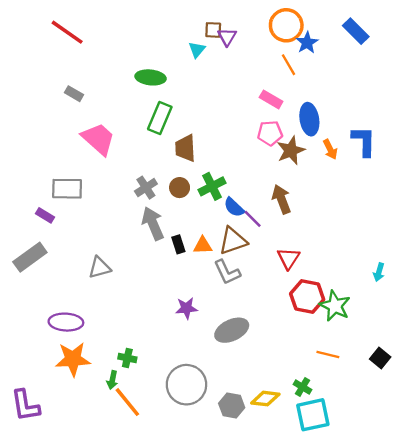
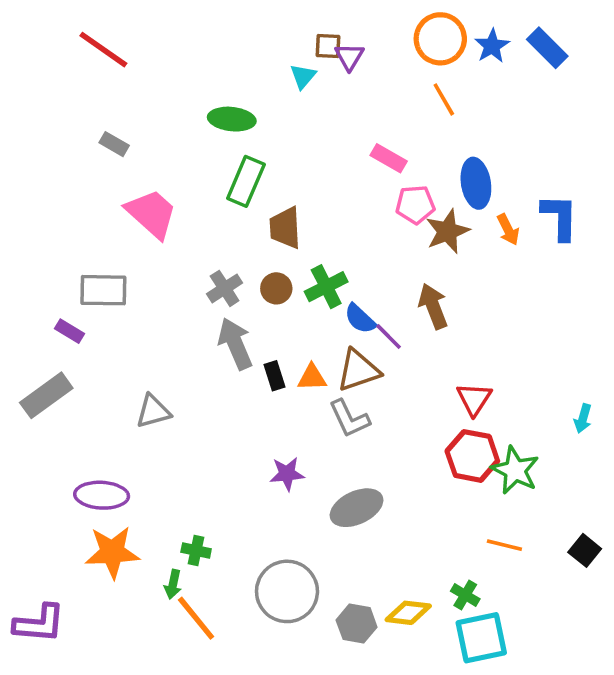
blue star: (307, 43) -> (492, 46), moved
pink rectangle: (271, 99) -> (389, 158), moved
red triangle: (288, 258) -> (474, 399), moved
purple L-shape: (25, 406) -> (39, 624), turned -76

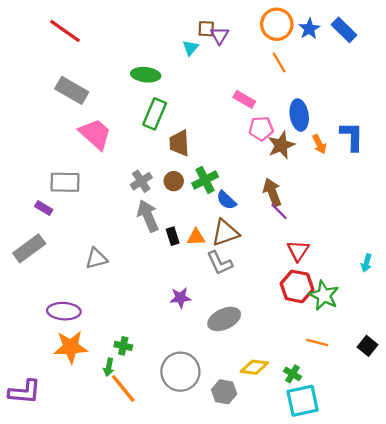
gray rectangle: (114, 144) -> (72, 90), size x1.8
purple line: (389, 337) -> (279, 211), moved
yellow diamond: (408, 613) -> (254, 367), moved

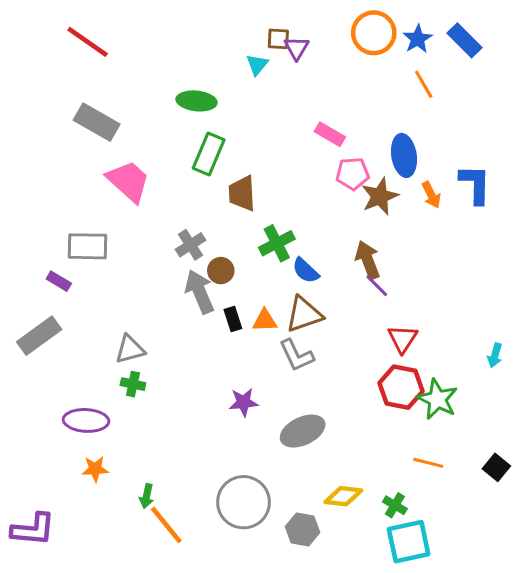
orange line: (279, 62) -> (424, 84), moved
brown circle: (174, 181) -> (221, 271), moved
green cross: (123, 346) -> (133, 384), moved
orange star: (71, 347) -> (95, 469), size x0.6

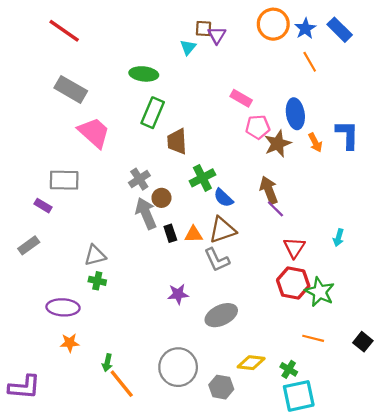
gray rectangle: (39, 336) -> (29, 245), size x0.7
cyan arrow: (495, 355) -> (339, 238), moved

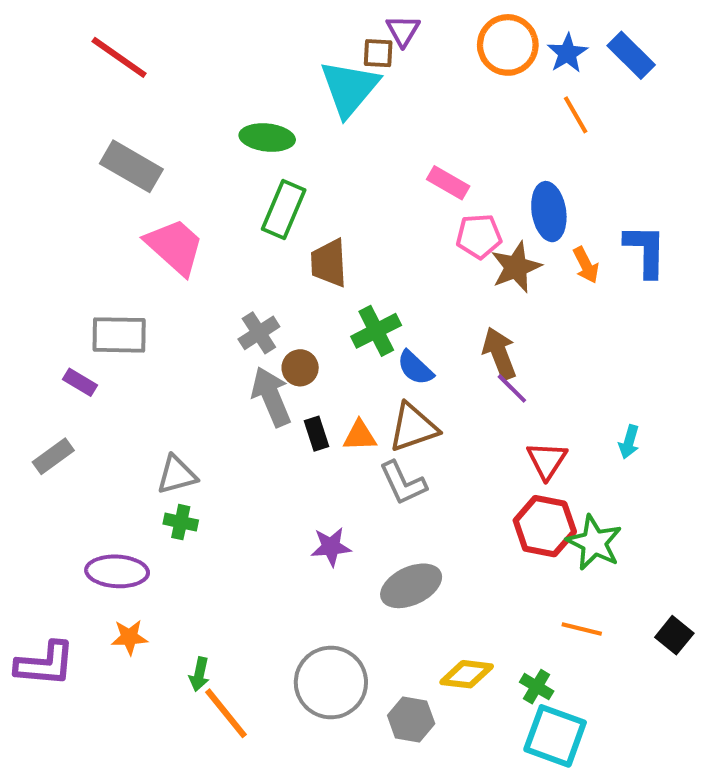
purple triangle: (217, 35) -> (403, 31), moved
cyan triangle: (188, 47) -> (349, 88), size x2.0
purple L-shape: (24, 387) -> (45, 664), moved
cyan square: (299, 396) -> (555, 736), turned 32

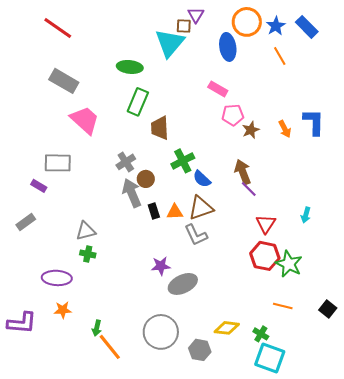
blue ellipse: (549, 212) -> (228, 47), moved
brown star: (516, 267) -> (251, 130), size x0.7
gray ellipse: (411, 586) -> (183, 284), moved

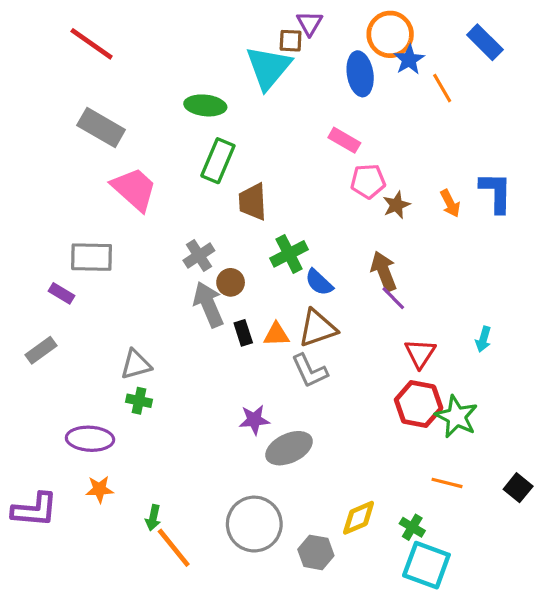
blue star: (276, 26) -> (409, 60), moved
yellow diamond: (227, 328) -> (359, 518), turned -30

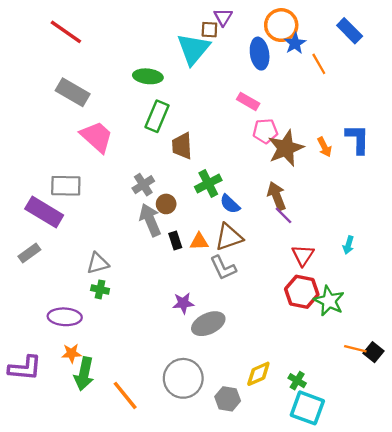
brown star: (396, 205) -> (286, 148), size x1.8
purple rectangle: (62, 293) -> (44, 212), size x2.0
orange line: (447, 483) -> (355, 349), moved
green arrow: (153, 518) -> (84, 374), moved, size x1.8

